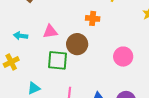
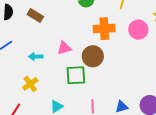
orange cross: (93, 18) -> (104, 29), size x1.5
pink circle: (123, 57) -> (138, 30), moved

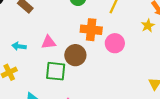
pink circle: (138, 30) -> (115, 43), moved

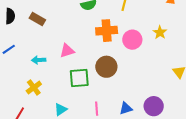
yellow star: (148, 26) -> (160, 32), moved
brown circle: (75, 55) -> (106, 67), moved

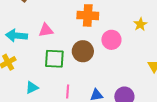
pink circle: (132, 40) -> (111, 40), moved
cyan arrow: (39, 60) -> (17, 36), size x1.5

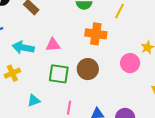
pink circle: (111, 40) -> (130, 63), moved

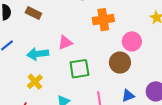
pink circle: (130, 63) -> (132, 41), moved
brown circle: (88, 69) -> (120, 63), moved

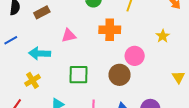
brown rectangle: (33, 13) -> (42, 12), turned -63
pink triangle: (65, 43) -> (69, 36), moved

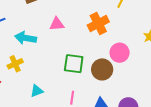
orange cross: (110, 30) -> (98, 24), turned -35
green square: (79, 75) -> (74, 64), moved

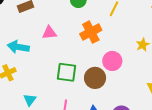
cyan triangle: (37, 91) -> (30, 100), turned -32

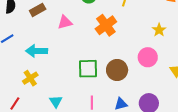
pink triangle: (49, 33) -> (65, 22), moved
pink circle: (112, 61) -> (148, 57), moved

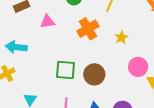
yellow star: (159, 30) -> (121, 37), moved
pink circle: (148, 57) -> (138, 67), moved

